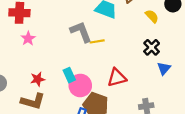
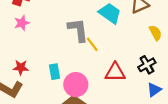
yellow line: (97, 41) -> (92, 44), turned 48
red triangle: (117, 78) -> (115, 72), moved
pink circle: (80, 85) -> (76, 85), moved

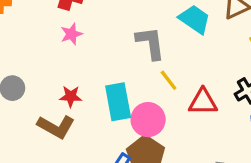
yellow line: (92, 44) -> (169, 80), moved
cyan rectangle: (55, 72) -> (118, 102), size x1.6

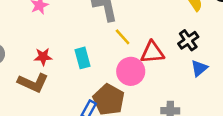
cyan rectangle: (118, 102) -> (82, 58), size x0.7
pink circle: (148, 120) -> (131, 71), moved

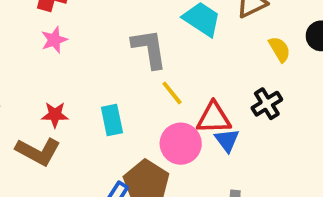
blue triangle: (199, 68) -> (227, 140), moved, turned -30

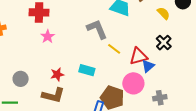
cyan rectangle: (112, 120) -> (87, 70), turned -49
blue triangle: (227, 140) -> (148, 66), turned 40
pink circle: (181, 144) -> (133, 83), moved

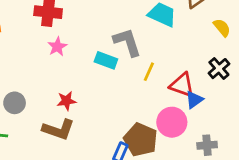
yellow line: (114, 49) -> (149, 72), turned 72
red triangle: (139, 56) -> (182, 85), turned 30
cyan rectangle: (87, 70) -> (106, 60), moved

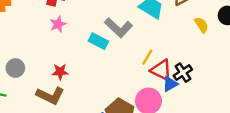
gray L-shape: (127, 42) -> (119, 28), turned 144
black cross: (219, 69) -> (183, 73), moved
yellow line: (149, 72) -> (147, 57), moved

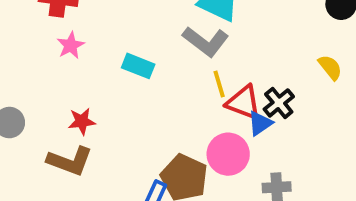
yellow semicircle: (201, 25) -> (330, 67), moved
gray L-shape: (119, 28) -> (206, 41), moved
yellow line: (147, 57) -> (219, 84), turned -42

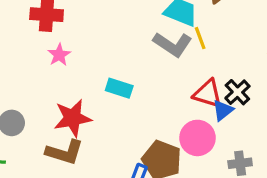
cyan rectangle: (138, 66) -> (119, 88), moved
yellow line: (219, 84) -> (200, 38), moved
red star: (82, 121) -> (73, 118), size x1.6

